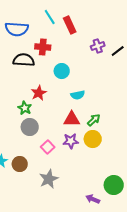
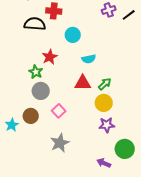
purple star: (71, 141) -> (107, 125), moved
brown circle: (20, 164) -> (31, 116), moved

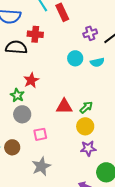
cyan circle: (73, 35) -> (75, 58), moved
cyan semicircle: (89, 59) -> (97, 62), moved
pink square: (59, 111) -> (40, 134), turned 32
brown circle: (31, 116) -> (12, 147), moved

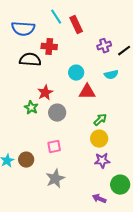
cyan circle: (75, 58) -> (76, 73), moved
red triangle: (64, 106) -> (87, 92), moved
gray circle: (22, 114) -> (57, 113), moved

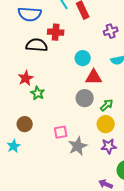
red star: (45, 93) -> (26, 78), moved
gray circle: (57, 113) -> (85, 98), moved
brown circle: (26, 160) -> (25, 124), moved
gray star: (55, 179) -> (78, 146), moved

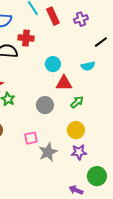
purple cross: (111, 31) -> (81, 19), moved
gray circle: (85, 98) -> (45, 105), moved
green arrow: (107, 105) -> (77, 102), moved

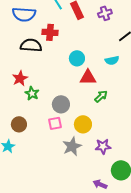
gray circle: (45, 105) -> (61, 104), moved
yellow circle: (76, 130) -> (83, 124), moved
pink square: (31, 138) -> (55, 123), moved

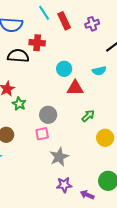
green arrow: (101, 96) -> (88, 116), moved
yellow circle: (83, 124) -> (105, 138), moved
purple star: (103, 146) -> (64, 185), moved

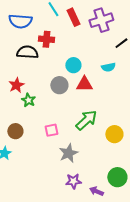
purple cross: (92, 24) -> (101, 20), size x1.6
gray circle: (48, 115) -> (59, 85), moved
green arrow: (88, 116) -> (86, 120), moved, size x1.6

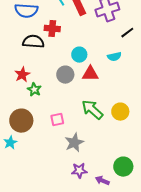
green arrow: (86, 120) -> (92, 110), turned -95
brown circle: (15, 131) -> (21, 121), size x1.5
yellow circle: (114, 134) -> (120, 112), moved

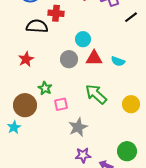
cyan semicircle: (114, 57) -> (118, 61), moved, turned 32
green star: (34, 90) -> (45, 88), moved
yellow circle: (120, 112) -> (131, 104), moved

